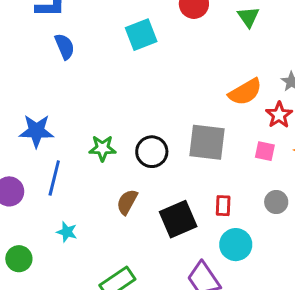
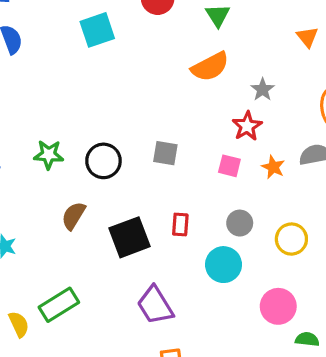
orange semicircle: (245, 92) -> (210, 67), moved
gray square: (207, 142) -> (165, 153), size x0.6
cyan circle: (236, 245) -> (224, 265), moved

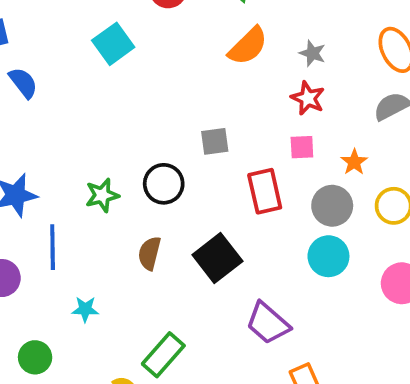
gray square: (165, 153) -> (215, 141), moved
orange star: (273, 167) -> (354, 162), moved, turned 30
gray circle: (240, 223) -> (332, 206), size x1.4
red rectangle: (180, 225) -> (265, 191), moved, size x1.6

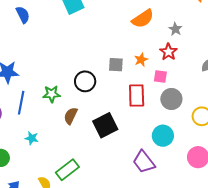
orange star: (354, 162) -> (141, 60), moved
green star: (102, 195) -> (52, 94), moved
gray circle: (332, 206) -> (171, 99), moved
purple trapezoid: (268, 323) -> (144, 162), moved

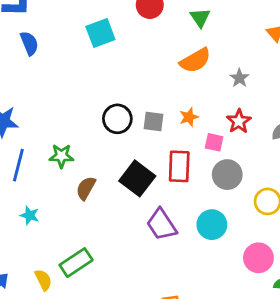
red star: (168, 52) -> (239, 121), moved
black circle: (85, 81) -> (117, 119), moved
black square: (105, 125) -> (137, 178), moved, turned -30
purple trapezoid: (144, 162) -> (161, 225), moved

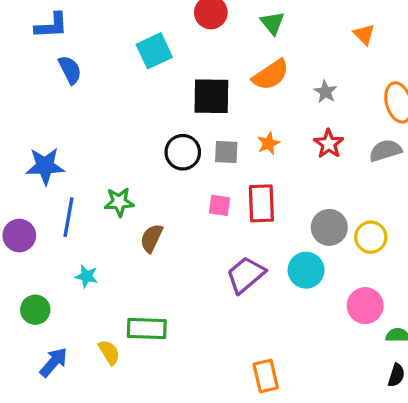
pink square: (214, 142) -> (220, 205), moved
gray circle: (227, 175) -> (329, 227), moved
black square: (137, 178) -> (211, 96), moved, turned -32
purple trapezoid: (161, 225) -> (246, 275), turned 88
green rectangle: (76, 263) -> (147, 328), turned 40

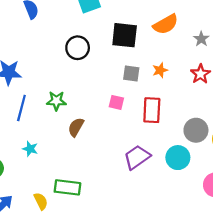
black circle: (183, 152) -> (78, 48), moved
pink square: (220, 205) -> (116, 102), moved

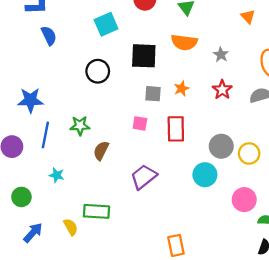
orange semicircle: (166, 24) -> (184, 42), turned 40
purple trapezoid: (137, 157) -> (144, 177), moved

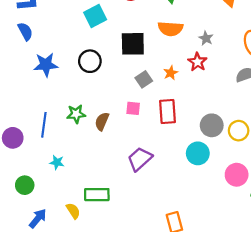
blue semicircle: (49, 36) -> (25, 31), moved
red star: (222, 90) -> (197, 62), moved
gray square: (153, 94) -> (144, 79), turned -35
blue star: (30, 100) -> (46, 65), moved
brown semicircle: (101, 151) -> (102, 121), moved

